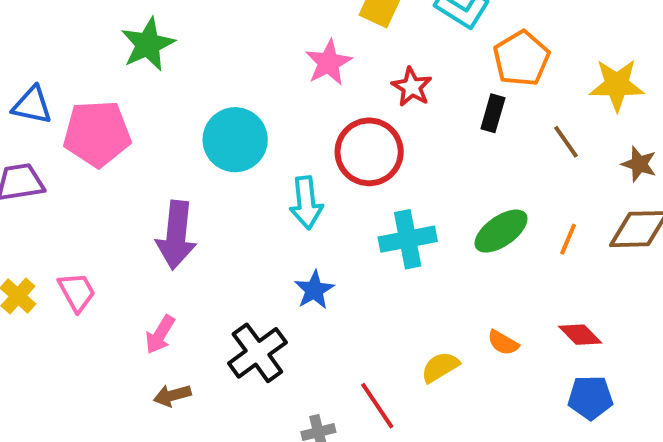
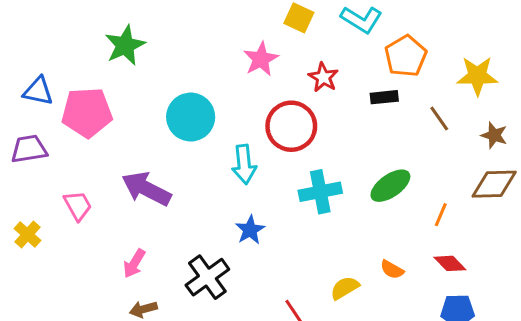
black rectangle: (493, 113) -> (384, 97), turned 68
purple arrow: (176, 235) -> (146, 189), turned 111
orange line: (568, 239) -> (441, 215), moved
pink trapezoid: (77, 292) -> (78, 205), moved

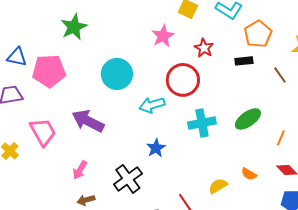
cyan arrow: (244, 164) -> (152, 105), turned 80
pink trapezoid: (78, 205) -> (43, 132), size x1.4

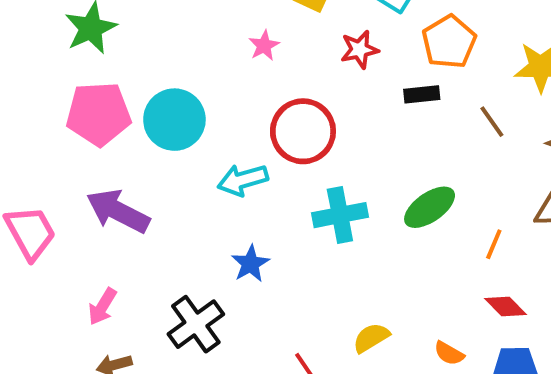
pink star: (163, 36) -> (264, 46), size x0.7
red star: (204, 48) -> (359, 49), moved, turned 30
pink pentagon: (49, 71) -> (99, 114), moved
orange semicircle: (249, 174) -> (449, 353), moved

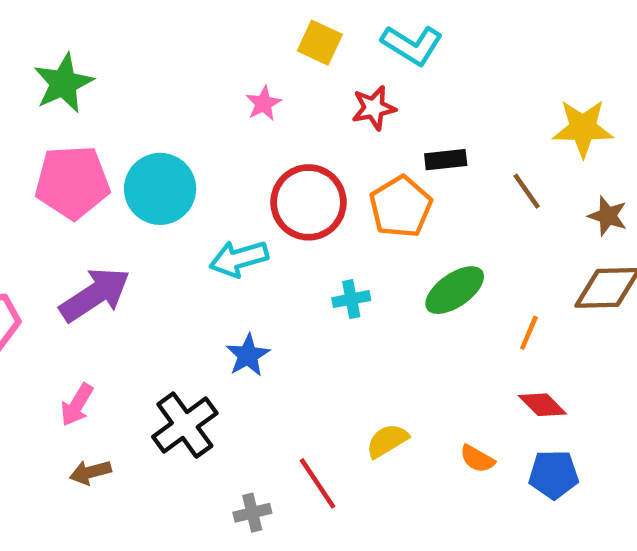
orange pentagon: (449, 42) -> (401, 207), moved
purple arrow: (118, 211) -> (95, 295), turned 120
cyan cross: (340, 215) -> (351, 299), size x0.6

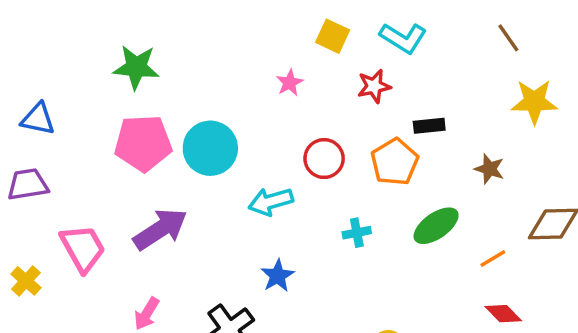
green star: (63, 83) -> (136, 67), turned 30
brown line: (527, 191) -> (508, 38), moved
red circle: (309, 202) -> (324, 159), size x0.7
brown star: (608, 216) -> (489, 169), moved
orange line: (529, 333) -> (493, 258), turned 36

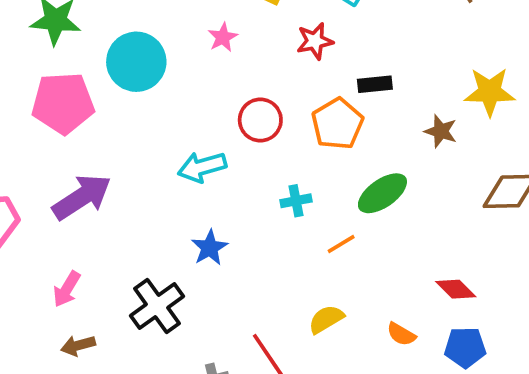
yellow star: (534, 102) -> (490, 92), moved
cyan circle: (210, 148) -> (136, 62), moved
orange line: (493, 258) -> (341, 244), moved

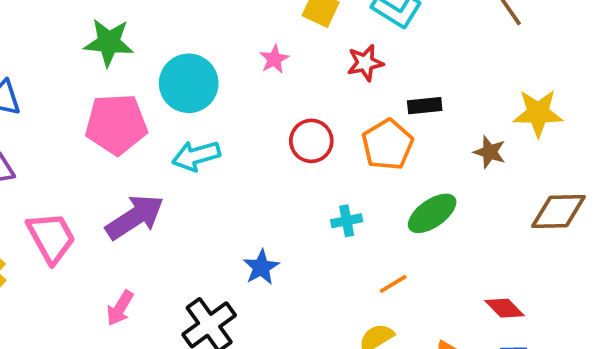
cyan arrow: (202, 167) -> (196, 156), moved
orange line: (341, 244) -> (393, 284), moved

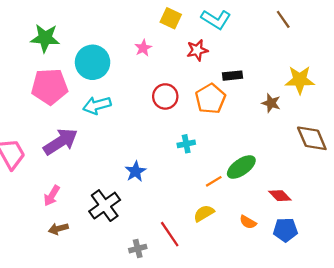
brown diamond: (558, 211) -> (312, 138), turned 68
green ellipse: (432, 213) -> (241, 167), moved

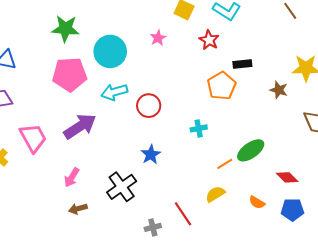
red star: (197, 50) -> (209, 40), turned -30
red circle: (165, 96) -> (149, 106), moved

